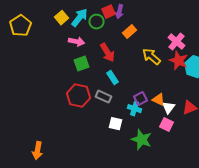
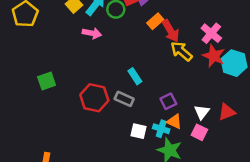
red arrow: (108, 53) -> (171, 31), moved
green square: (82, 64) -> (47, 81), moved
orange triangle: (158, 100) -> (174, 122), moved
cyan cross: (134, 109) -> (161, 129), moved

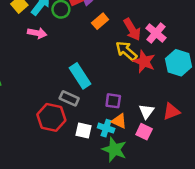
red arrow: (171, 31) -> (132, 29), moved
red star: (214, 56) -> (144, 62), moved
cyan rectangle: (135, 76) -> (80, 76), size x1.5
red hexagon: (94, 98) -> (51, 117), moved
purple square: (168, 101) -> (113, 101), turned 35

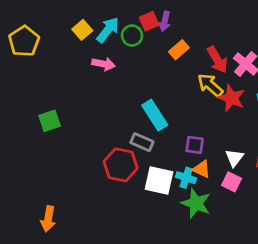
white square: (83, 130) -> (159, 181), size x1.5

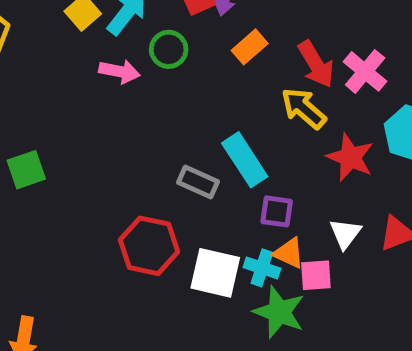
green circle: (132, 36) -> (169, 49), moved
red star: (232, 98) -> (350, 157), moved
cyan rectangle: (155, 115) -> (245, 160), moved
gray rectangle: (142, 142) -> (198, 182), moved
pink square: (232, 182) -> (316, 275), moved, turned -30

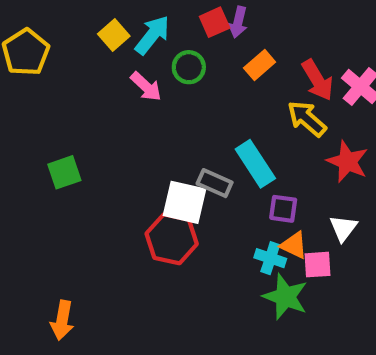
pink arrow: (120, 71) -> (146, 87), turned 32
white square: (215, 273) -> (185, 202), moved

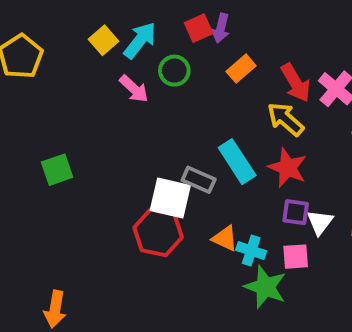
red star: (348, 162) -> (288, 168), moved
purple square: (283, 209) -> (296, 212), moved
orange triangle: (294, 245) -> (225, 238), moved

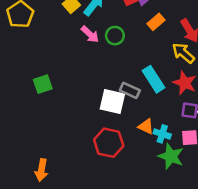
green circle: (174, 71) -> (115, 36), moved
red hexagon: (158, 232) -> (109, 143), moved

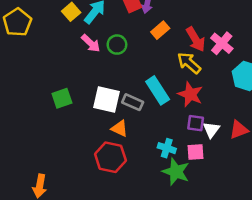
green square: (43, 84) -> (62, 98), moved
white square: (112, 102) -> (106, 100), moved
orange triangle: (146, 126) -> (120, 128), moved

